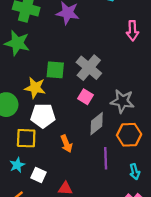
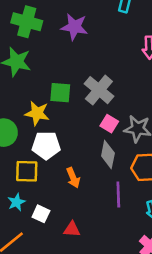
pink square: (85, 97) -> (109, 124), moved
gray diamond: (97, 124) -> (108, 154), turned -40

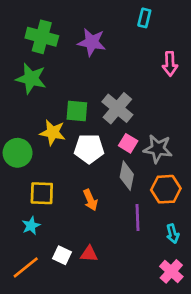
white pentagon: (46, 145) -> (89, 149), moved
white square: (41, 214) -> (62, 255), moved

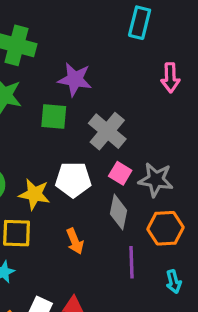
cyan rectangle: (144, 18) -> (140, 23), size x1.4
purple star: (92, 42) -> (75, 79), moved
green square: (77, 111) -> (54, 117), moved
yellow star: (53, 133) -> (34, 194), moved

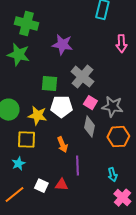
green square: (54, 117) -> (49, 84), moved
purple line: (132, 262) -> (77, 166), moved
cyan arrow: (174, 282) -> (112, 175), moved

